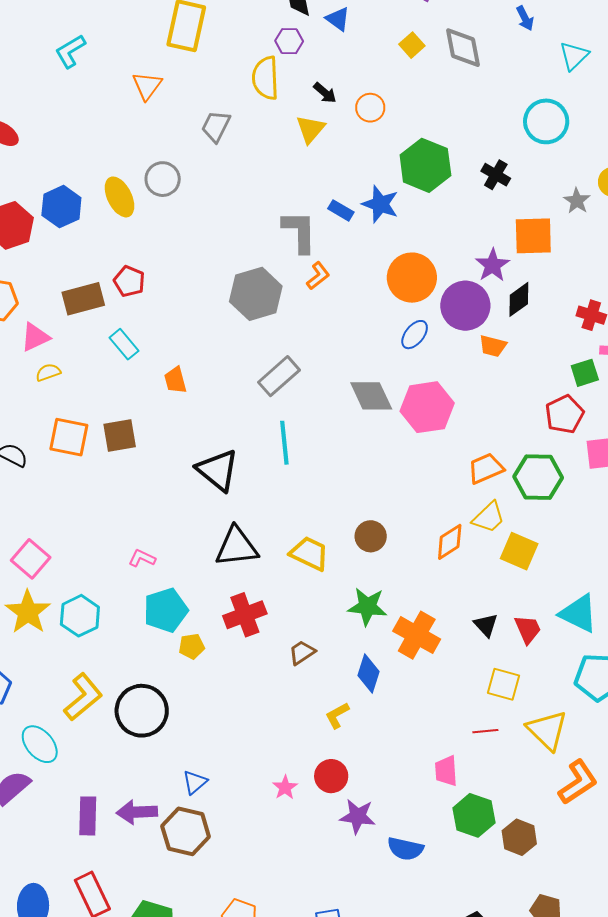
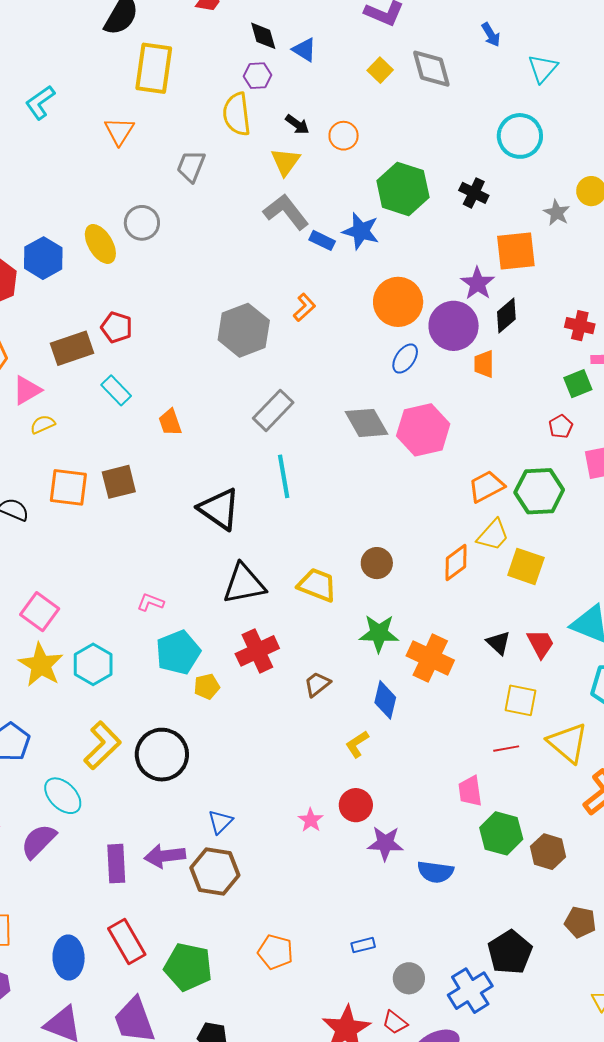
gray L-shape: (299, 232) -> (286, 212), moved, turned -33
orange trapezoid: (493, 346) -> (484, 364), turned 80
red pentagon: (565, 414) -> (561, 427), size x0.6

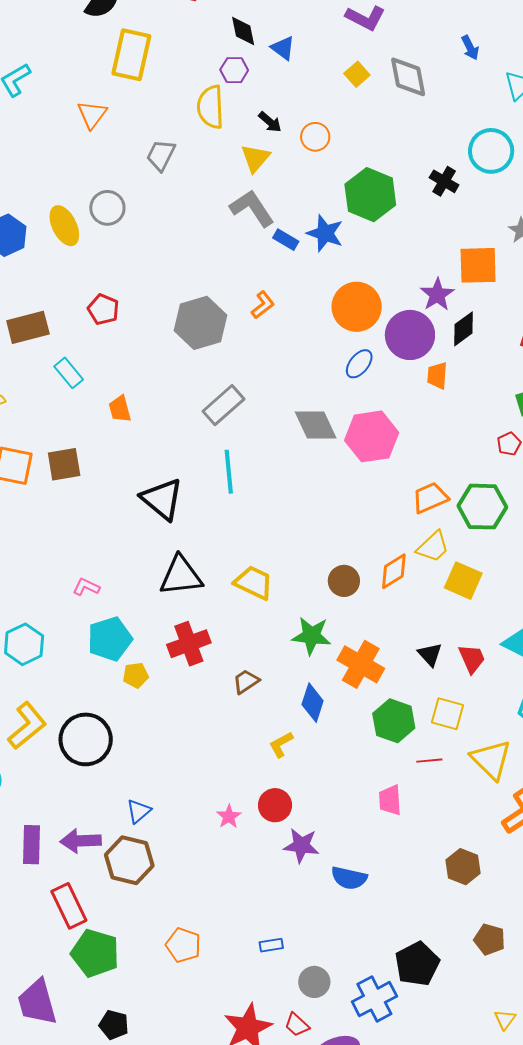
black cross: (474, 193) -> (444, 181), moved
red pentagon: (117, 327) -> (103, 309), moved
brown circle: (377, 563) -> (344, 581), moved
green hexagon: (501, 833) -> (394, 721), moved
red rectangle: (127, 942) -> (69, 906), moved

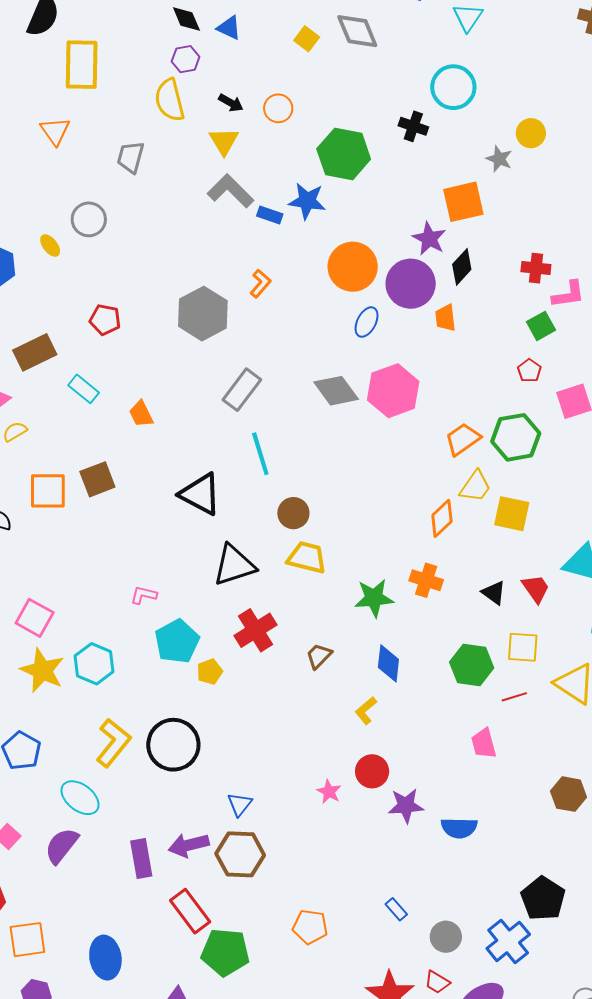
yellow ellipse: (64, 226) -> (50, 245), size x0.6
brown circle: (344, 581) -> (293, 513), moved
orange cross: (361, 664) -> (426, 580), moved, size x0.7
blue rectangle: (271, 945) -> (396, 909), turned 70

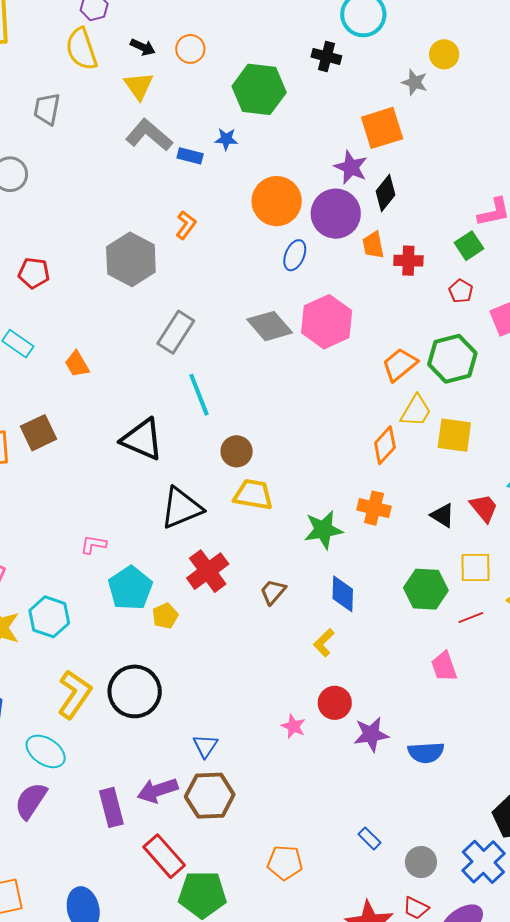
blue star: (307, 201) -> (226, 139), size x0.6
red cross: (536, 268) -> (408, 261), moved

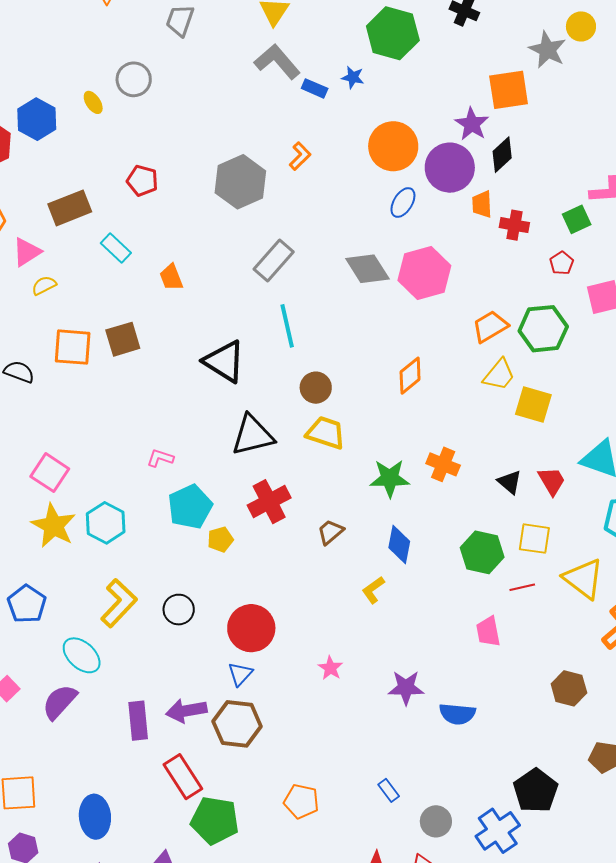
gray star: (415, 82) -> (547, 50), size x1.4
orange diamond: (385, 445) -> (410, 376), moved
black circle: (135, 691) -> (179, 610), size x0.6
red circle: (335, 703) -> (251, 628), moved, size x1.4

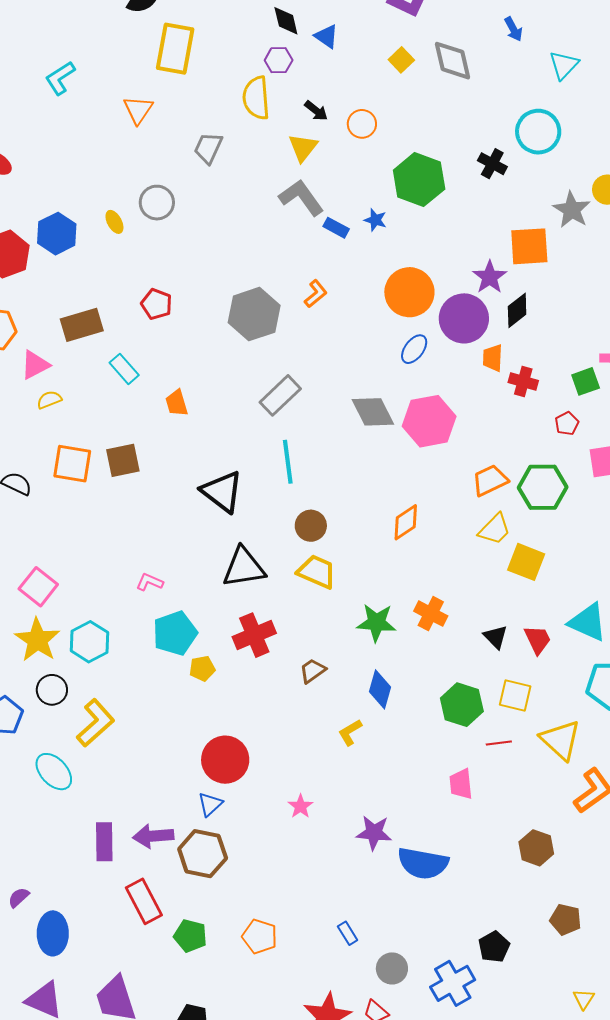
black circle: (179, 610) -> (52, 690), moved
purple semicircle: (60, 702) -> (19, 897), moved, size x0.6
blue semicircle: (457, 714) -> (423, 863), size x1.4
black pentagon: (536, 791) -> (494, 947), size x0.7
green pentagon: (215, 820) -> (190, 936), moved, size x0.7

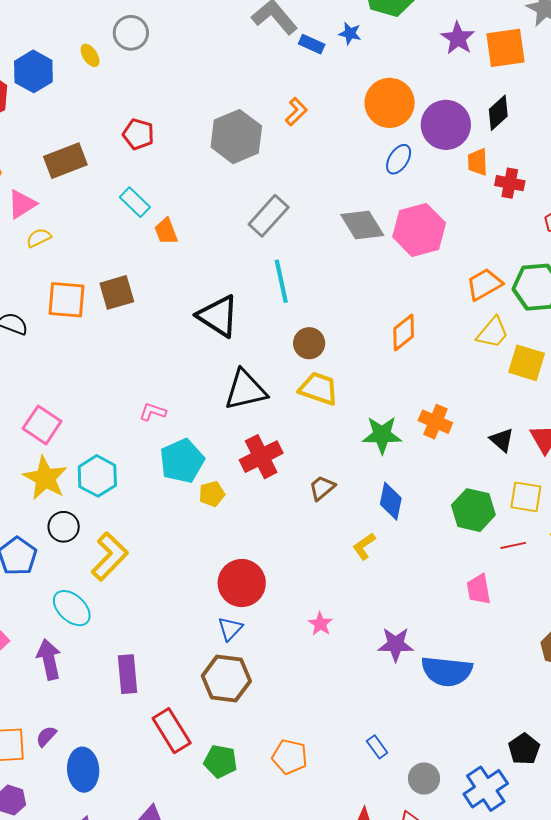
purple star: (490, 277) -> (458, 38), moved
cyan rectangle: (124, 369) -> (135, 202), moved
purple arrow: (153, 836) -> (49, 659), moved, turned 87

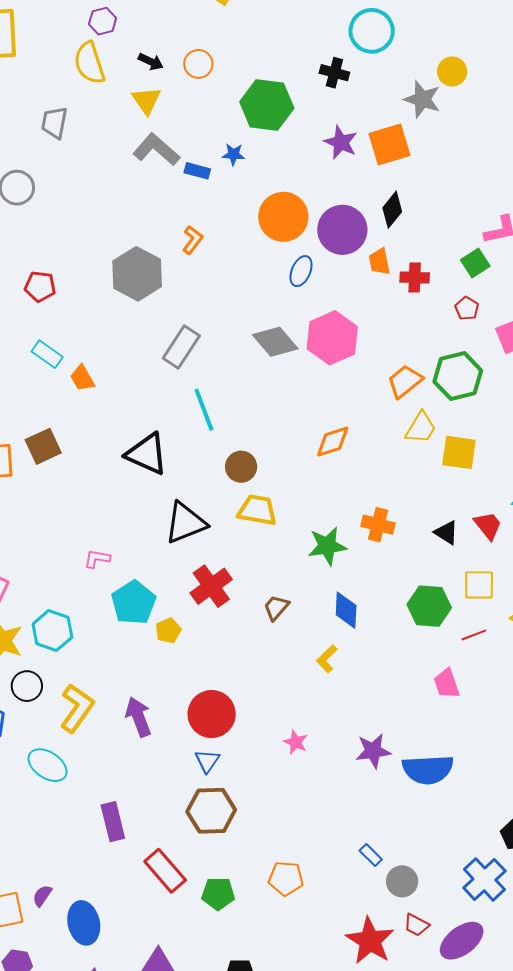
orange diamond: (404, 333) -> (333, 442), turned 30
purple arrow: (49, 659) -> (138, 717), moved
gray circle: (424, 778) -> (402, 881), moved

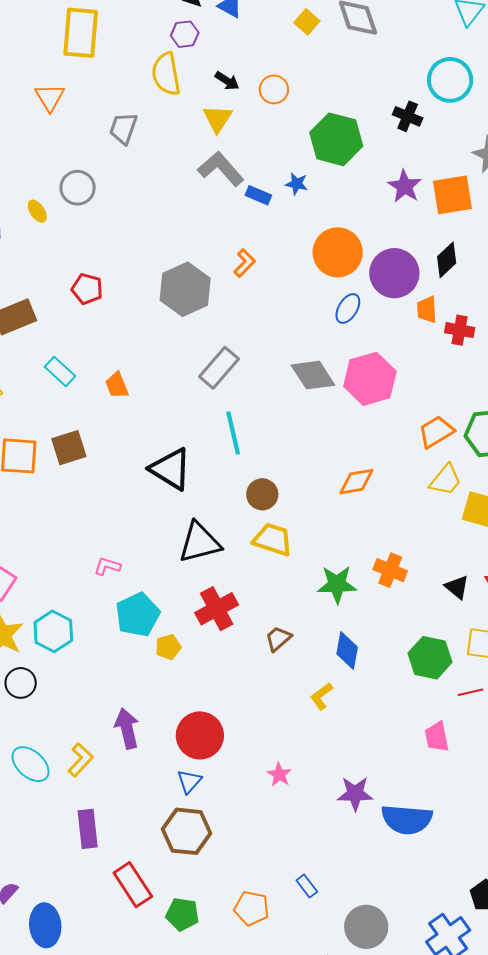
cyan rectangle: (47, 354) -> (60, 371), moved
yellow L-shape: (77, 708) -> (81, 760), moved, size x0.7
blue rectangle: (371, 855) -> (307, 886), moved
gray circle: (402, 881) -> (366, 927), size x1.4

